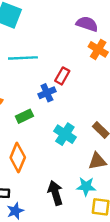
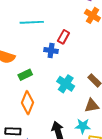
blue cross: (47, 93) -> (51, 50), turned 32
green rectangle: (24, 116) -> (25, 75), moved

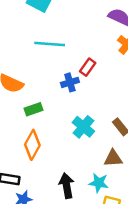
blue cross: (51, 50) -> (70, 82), turned -32

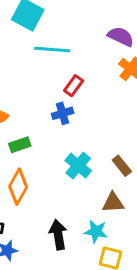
cyan line: (50, 44) -> (52, 49), moved
red rectangle: (88, 67) -> (74, 86), moved

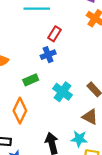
green rectangle: (20, 145) -> (31, 80), moved
brown triangle: (113, 203) -> (90, 117), turned 35

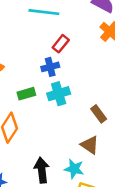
cyan cross: (62, 92) -> (59, 94), moved, turned 30

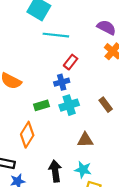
brown rectangle: (99, 114) -> (106, 105), moved
brown triangle: (90, 145) -> (85, 140), moved, turned -35

